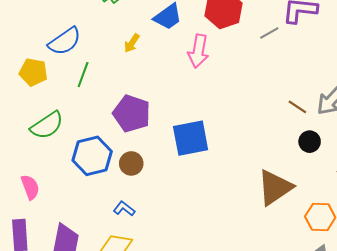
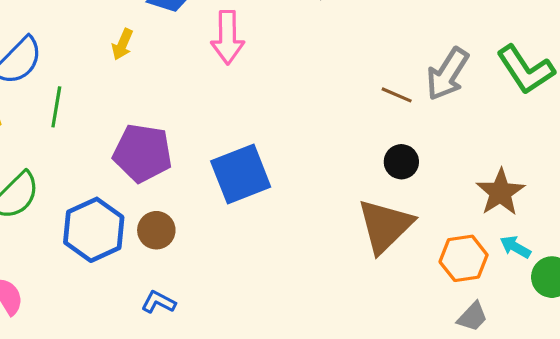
black circle: (310, 142) -> (401, 162), moved

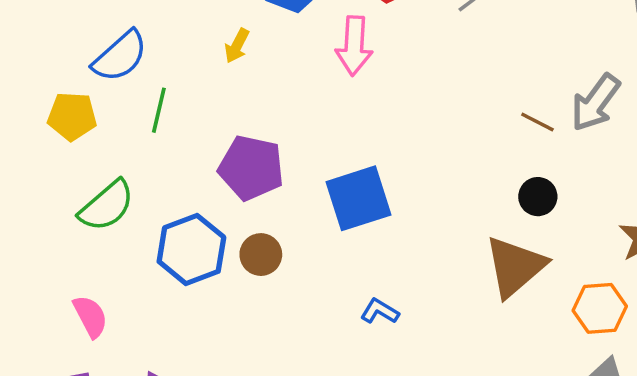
blue L-shape: (158, 302) -> (380, 311), moved

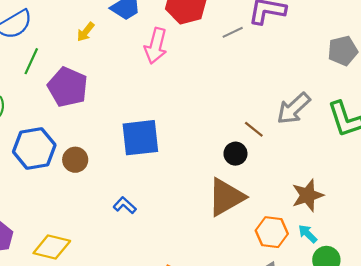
brown line: (537, 122) -> (254, 129), moved
purple pentagon: (251, 168) -> (68, 87), moved
black circle: (538, 197) -> (235, 154), moved
blue L-shape: (380, 311) -> (125, 205), moved

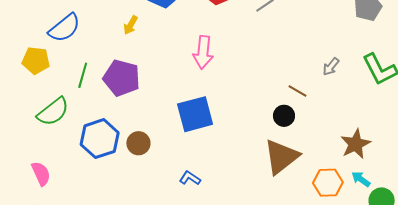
pink arrow: (156, 46) -> (203, 52), moved
green line: (31, 61) -> (83, 75), moved
gray arrow: (294, 108) -> (331, 67), size x0.6

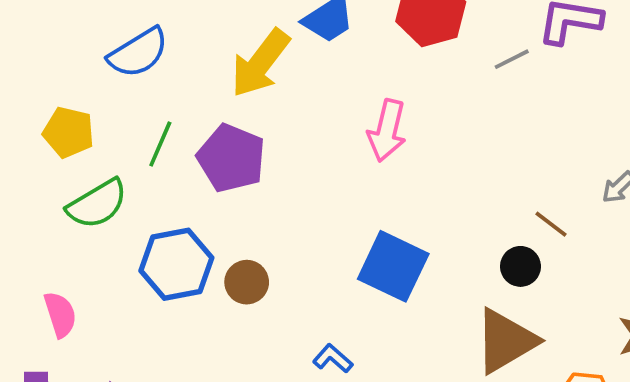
yellow arrow: (131, 25) -> (260, 63), size x2.0
yellow pentagon: (36, 60) -> (68, 132), moved
blue square: (195, 114) -> (393, 266), moved, turned 33

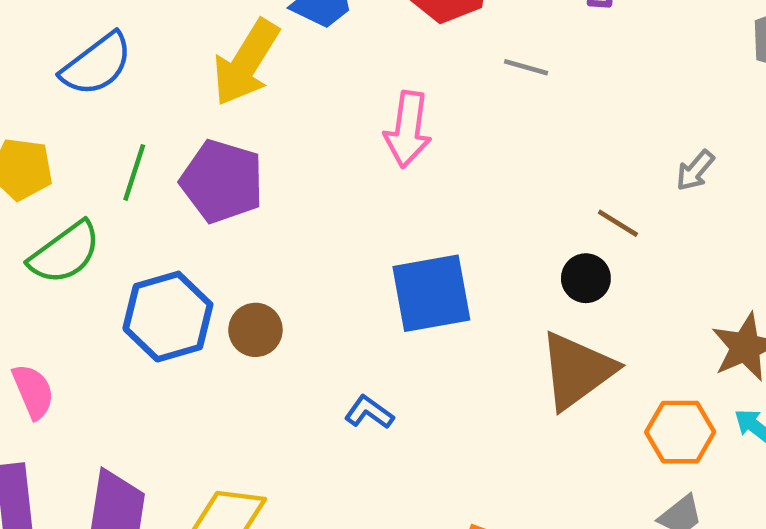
gray line: (512, 59) -> (526, 67), moved, turned 48
blue square: (393, 266) -> (431, 293), turned -30

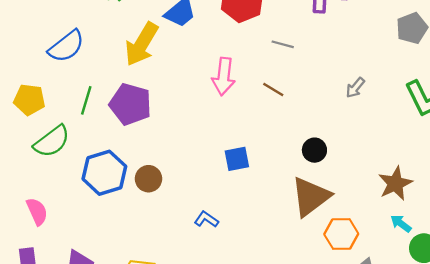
gray arrow: (695, 170) -> (355, 88), moved
brown line: (618, 223) -> (273, 90), moved
blue square: (431, 293) -> (237, 159), size x0.6
orange hexagon: (680, 432) -> (341, 234), moved

